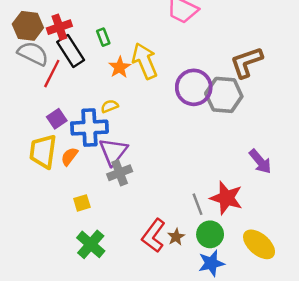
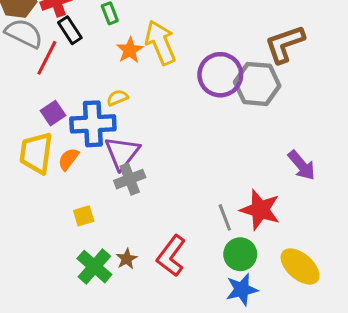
black rectangle: (71, 51) -> (70, 30), size x0.7
brown star: (176, 237) -> (127, 259), moved

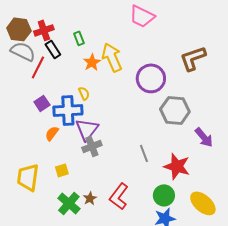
gray hexagon: (257, 84) -> (175, 110), moved
yellow semicircle: (117, 98) -> (84, 93), turned 88
yellow trapezoid: (36, 153) -> (28, 177), moved
gray line: (225, 217) -> (144, 153), moved

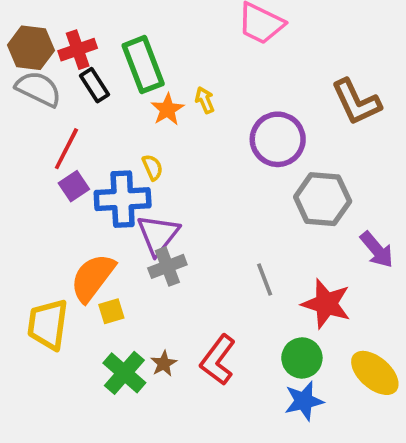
green rectangle: (79, 38) -> (143, 65), size x2.0
yellow arrow: (112, 57) -> (205, 100), size x0.5
brown L-shape: (193, 58) -> (356, 102), turned -96
red line: (38, 67) -> (66, 149), moved
orange semicircle: (52, 133) -> (93, 278), moved, size x1.8

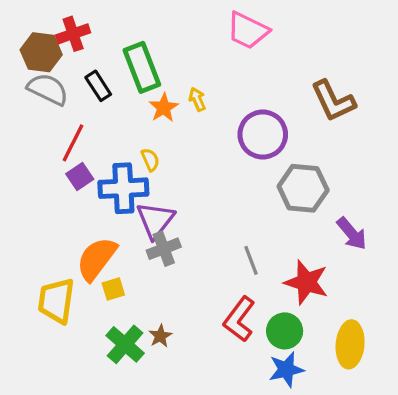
red cross: (78, 50) -> (73, 34), moved
red L-shape: (218, 360) -> (239, 319), moved
yellow ellipse: (375, 373) -> (350, 344), turned 54

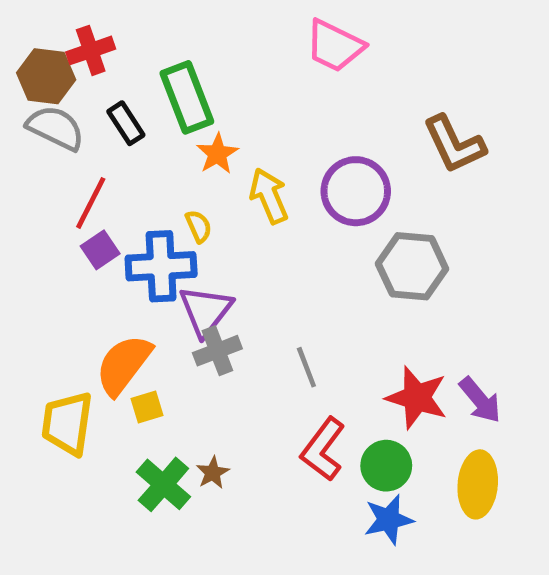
yellow arrow: (197, 99) -> (269, 196), moved, size x1.6
purple arrow: (352, 234) -> (480, 400), moved
gray line: (251, 260) -> (306, 367), moved

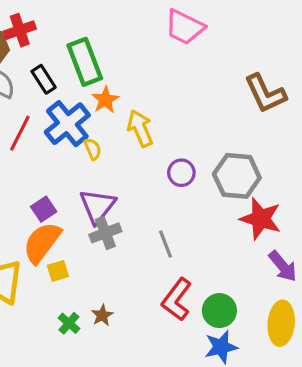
purple circle: (356, 191) -> (181, 173), moved, size x0.6
purple square: (100, 250) -> (44, 209), moved
blue cross: (161, 266) -> (67, 124), moved, turned -36
red star: (417, 398) -> (261, 219), moved
green cross: (163, 484) -> (69, 323), size x0.6

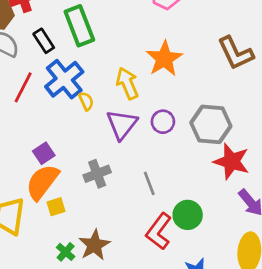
orange star: (105, 100) -> (164, 59), moved, size x1.5
purple triangle: (97, 206) -> (122, 124), moved
green circle: (219, 311) -> (188, 215), moved
brown star: (102, 315) -> (94, 245), size x1.6

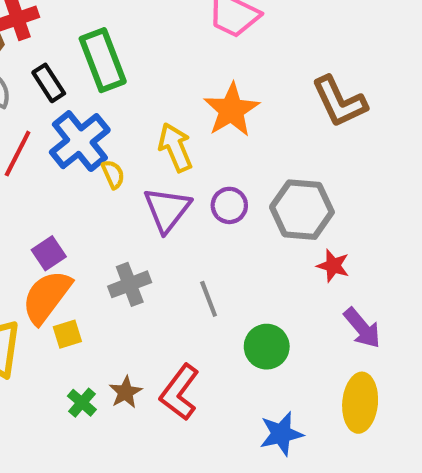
red star: (231, 161) -> (333, 266), size x0.6
red L-shape: (159, 231) -> (179, 392), moved
brown star: (94, 245) -> (126, 392), size x0.7

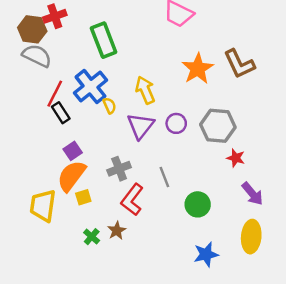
black rectangle: (49, 83) -> (61, 113), moved
orange star: (231, 110) -> (198, 69), moved
red L-shape: (179, 392) -> (132, 200), moved

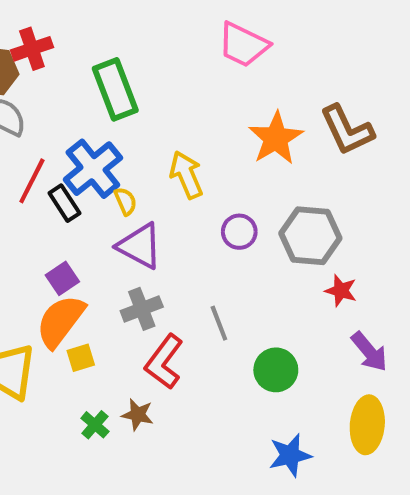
black rectangle: (61, 113) -> (64, 203), moved
purple triangle: (140, 126) -> (140, 246), moved, turned -40
brown star: (117, 231) -> (138, 415), turned -30

